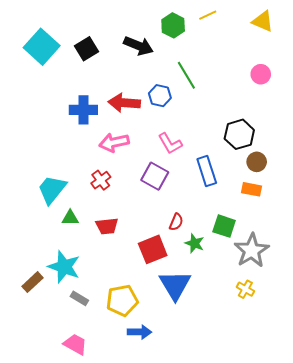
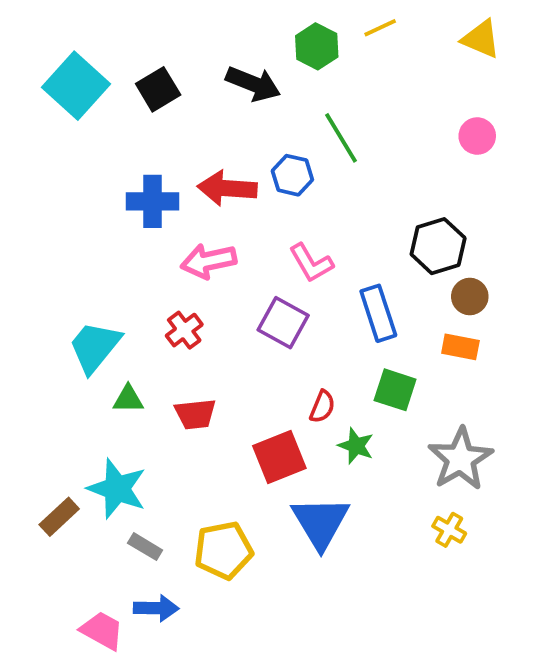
green square: (224, 226) -> (395, 390), moved
blue arrow: (139, 332) -> (156, 608), moved
pink trapezoid: (75, 344) -> (102, 631), moved

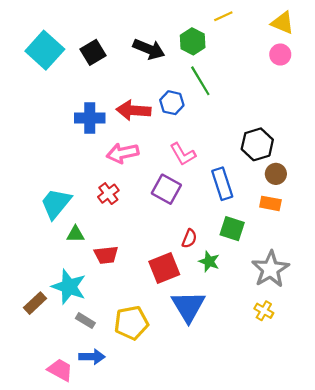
green hexagon: (317, 46) -> (193, 41), moved
pink circle: (477, 136) -> (280, 55), moved
red trapezoid: (195, 414) -> (106, 255), moved

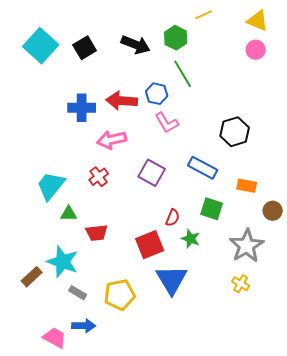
pink L-shape: (183, 154) -> (167, 123), moved
brown circle: (276, 174) -> (273, 211), moved
blue rectangle: (222, 184) -> (203, 168), turned -44

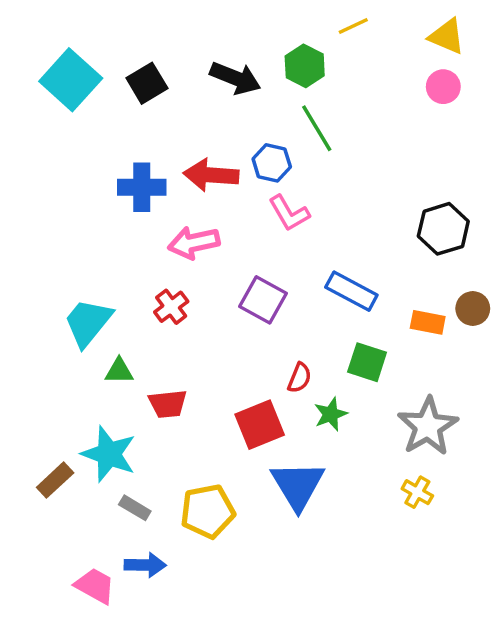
black hexagon: (235, 132) -> (443, 229), moved
brown circle: (273, 211) -> (473, 308), moved
green star: (191, 239) -> (331, 414), turned 30

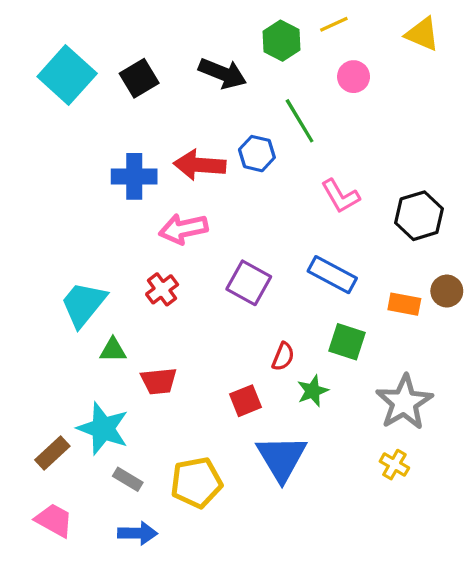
green hexagon: (305, 66) -> (282, 41), moved
pink circle: (443, 87) -> (354, 77), moved
pink L-shape: (289, 213) -> (340, 196), moved
red square: (260, 425) -> (246, 401), size x0.7
pink trapezoid: (95, 586) -> (54, 520), moved

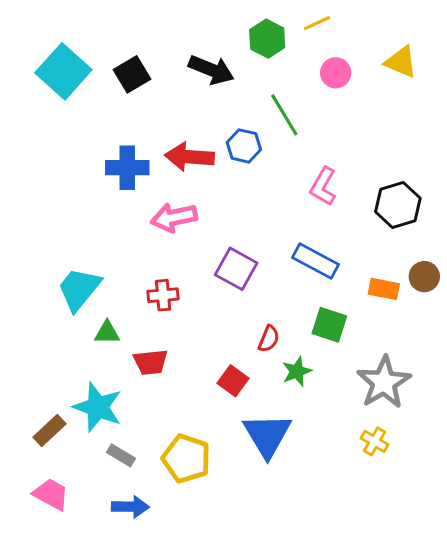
yellow triangle: (422, 34) -> (401, 62), moved
pink L-shape: (340, 196) -> (323, 186), turned 60
red cross: (162, 289) -> (163, 295), moved, turned 32
red square: (246, 401) -> (233, 381), turned -32
yellow pentagon: (196, 483) -> (186, 459), turned 30

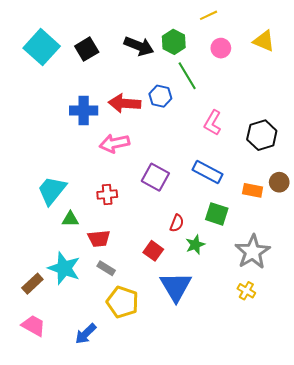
green hexagon: (267, 39) -> (174, 42), moved
gray rectangle: (121, 455) -> (106, 268), moved
blue arrow: (130, 507) -> (86, 334), turned 135

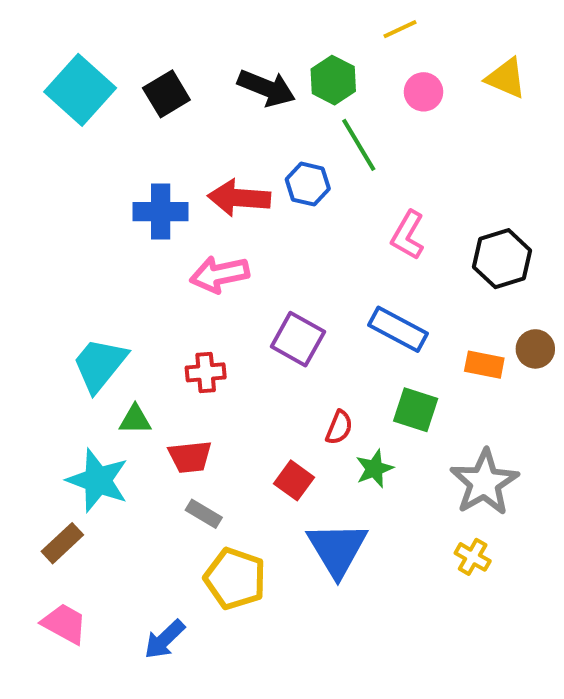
cyan star: (64, 268) -> (98, 480), moved

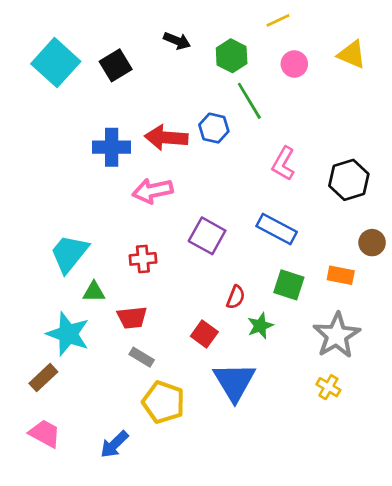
black arrow: (267, 88) -> (177, 41), moved, size x0.7
orange rectangle: (484, 365) -> (341, 275), moved

